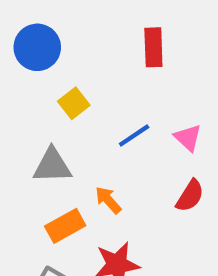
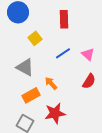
red rectangle: (153, 47) -> (64, 19), moved
gray triangle: (52, 166) -> (25, 67), turned 30

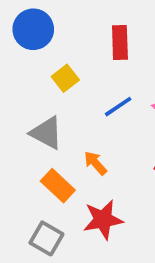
orange rectangle: (31, 95) -> (58, 186), turned 72

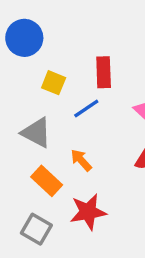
red rectangle: (120, 42) -> (104, 72), moved
yellow square: (65, 78) -> (54, 83), turned -30
blue line: (118, 107) -> (86, 108), moved

